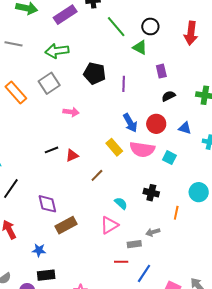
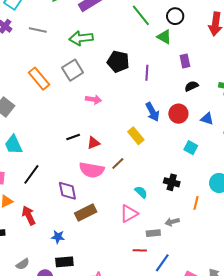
pink semicircle: (142, 149) -> (92, 170), moved

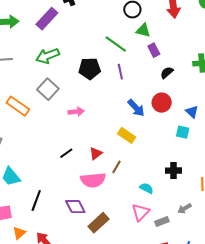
green line: (141, 15) -> (116, 44), moved
green triangle: (164, 37) -> (143, 30), moved
blue triangle: (207, 119) -> (192, 112), moved, turned 40
red triangle: (93, 143) -> (96, 153), moved
gray rectangle: (153, 233) -> (162, 221), moved

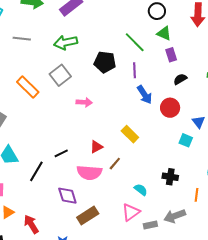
blue arrow: (136, 108) -> (145, 95), moved
black line: (66, 153) -> (61, 153), moved
black line: (36, 201) -> (36, 171), moved
gray arrow: (184, 208) -> (175, 216), size x1.5

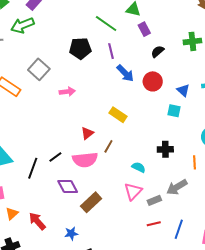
green arrow: (66, 42) -> (22, 25), moved
black line: (61, 153) -> (55, 157), moved

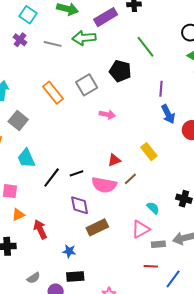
green line: (106, 23) -> (145, 47), moved
black pentagon: (80, 48) -> (120, 71), moved

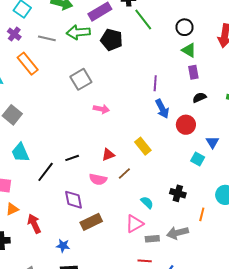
green line: (145, 47) -> (143, 20), moved
black pentagon: (120, 71) -> (112, 40), moved
orange rectangle: (53, 93) -> (28, 64), moved
black line: (77, 173) -> (72, 158), moved
pink semicircle: (104, 185) -> (98, 179), size x0.7

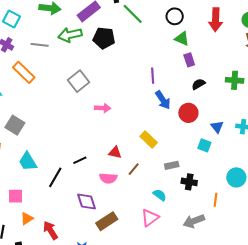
red triangle: (108, 155) -> (115, 152), turned 40
gray rectangle: (152, 239) -> (172, 165), moved

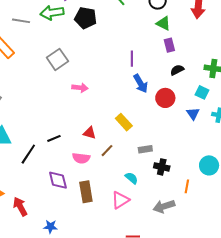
cyan square: (204, 145) -> (202, 92), moved
brown rectangle: (107, 221) -> (86, 192), moved, turned -70

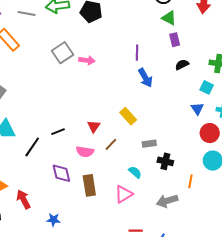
pink arrow: (80, 88) -> (87, 60), moved
red circle: (165, 98) -> (210, 133), moved
red triangle: (90, 133) -> (94, 126), turned 48

